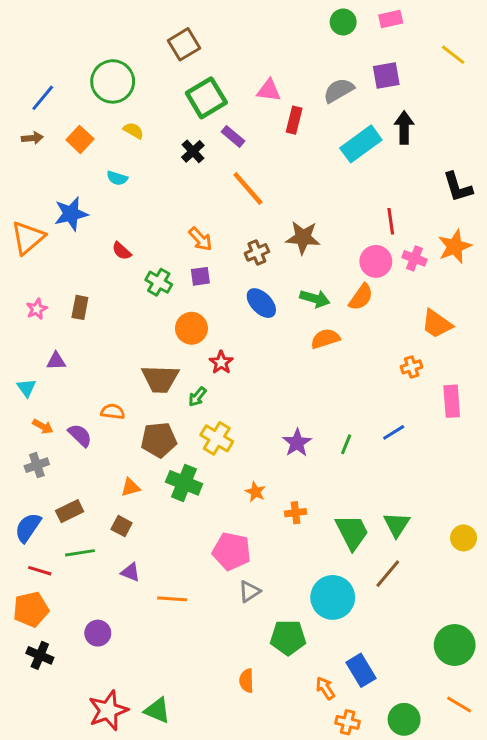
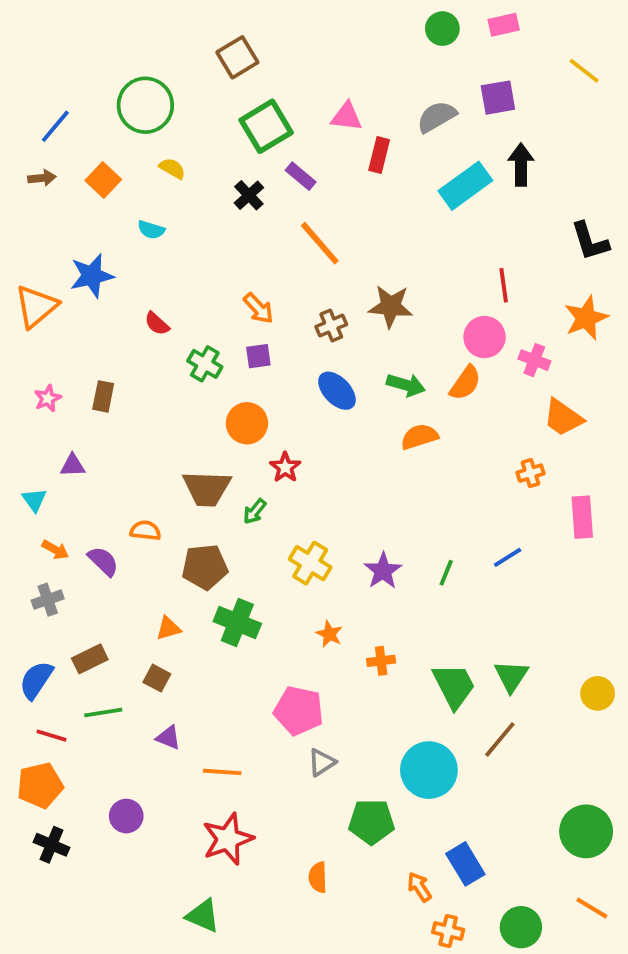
pink cross: (414, 258) -> (534, 360), moved
yellow cross: (217, 438) -> (310, 563), moved
red star: (108, 710) -> (228, 839), moved

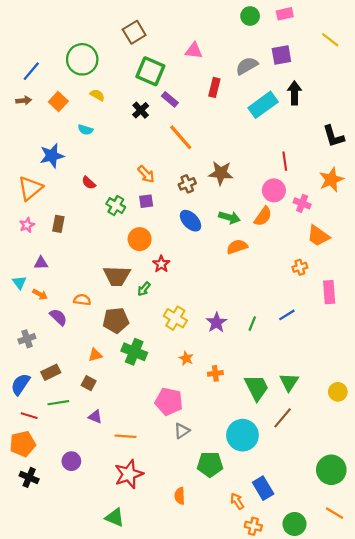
pink triangle: (347, 117) -> (194, 51), moved
green square: (266, 126) -> (150, 71), turned -36
orange triangle: (36, 306) -> (30, 188), moved
orange arrow: (55, 550) -> (40, 294), moved

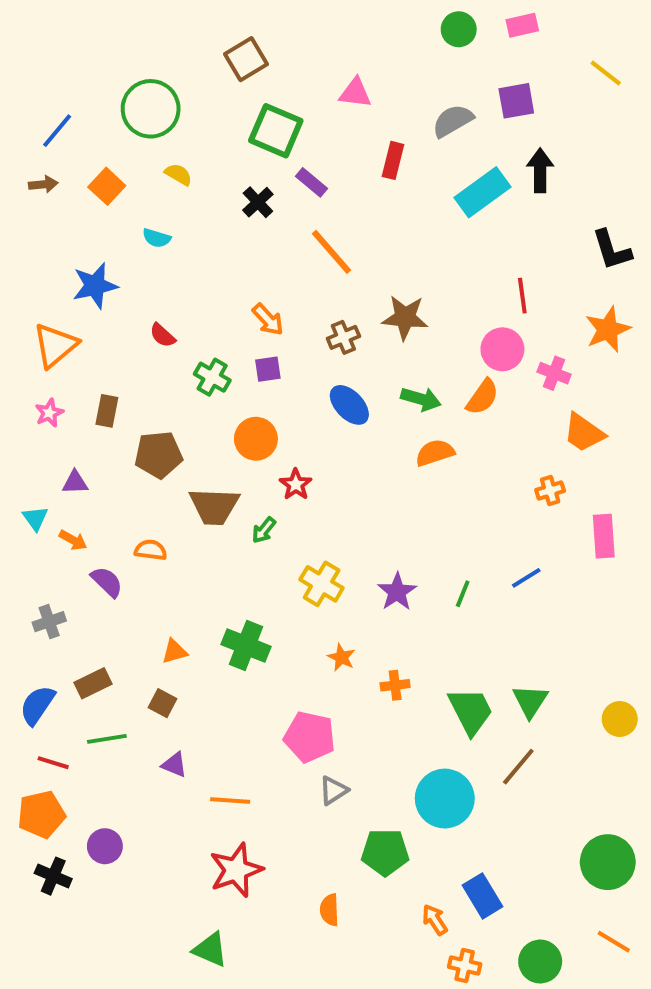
brown pentagon: (116, 320) -> (159, 455), moved
purple circle: (71, 461) -> (105, 846), moved

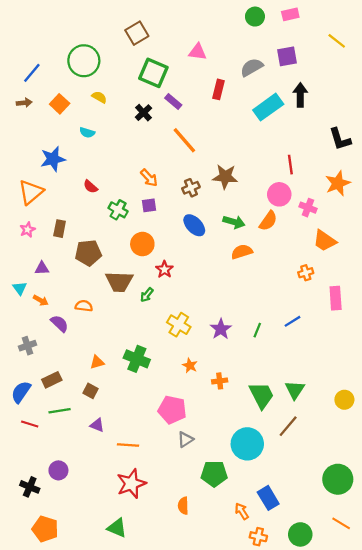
orange pentagon: (41, 814) -> (45, 529), moved, turned 30

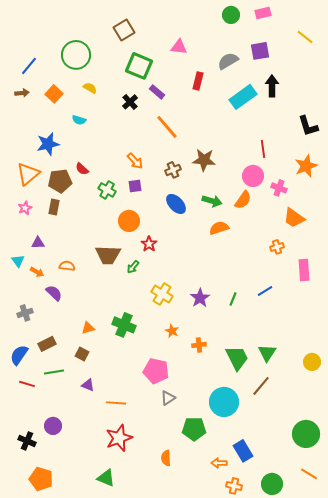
brown pentagon: (88, 253) -> (60, 181), moved
orange semicircle: (84, 306) -> (67, 266), moved
orange arrow: (242, 511) -> (219, 463), turned -56

